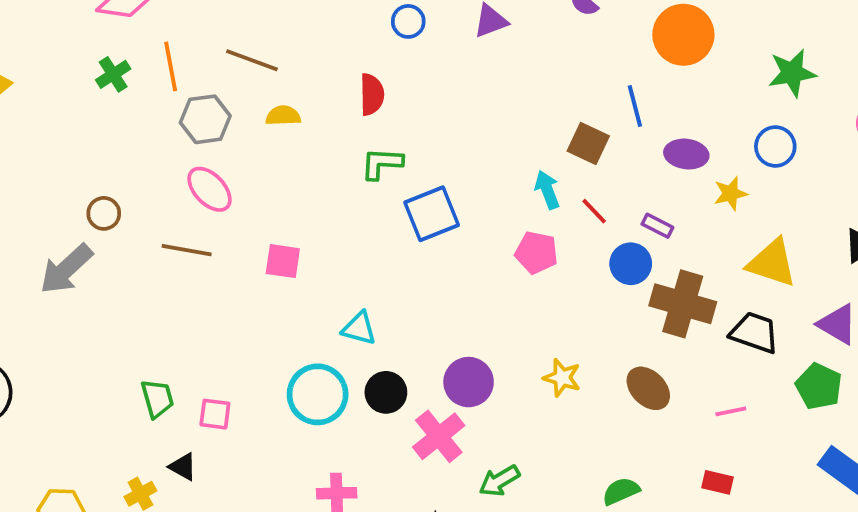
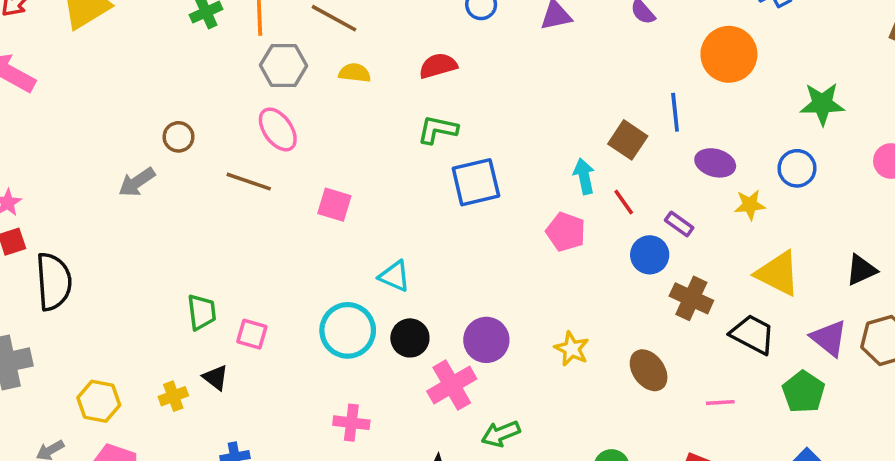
red semicircle: (372, 94) -> (438, 66), turned -114
gray arrow: (66, 269) -> (137, 182), size x0.7
brown cross: (683, 304) -> (691, 298), size x0.7

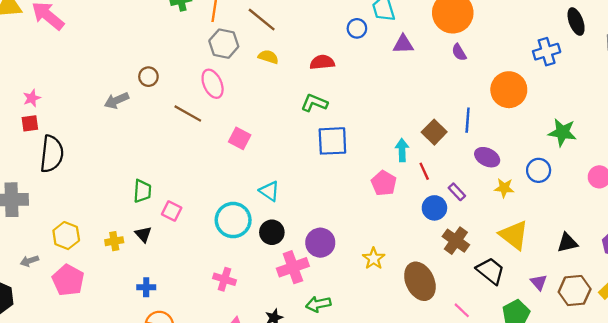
purple triangle: (829, 338) -> (539, 282), size x0.7
brown ellipse: (649, 370) -> (420, 281), size x1.4
pink line: (720, 402) -> (462, 310), turned 36

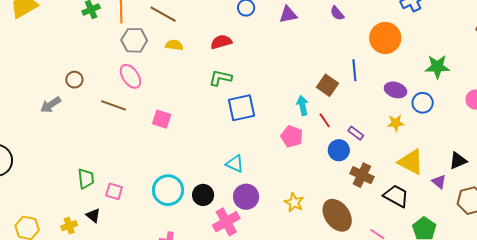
purple ellipse: (487, 157) -> (395, 90), moved
cyan triangle: (269, 191) -> (235, 164), moved
purple triangle: (539, 282) -> (439, 182), moved

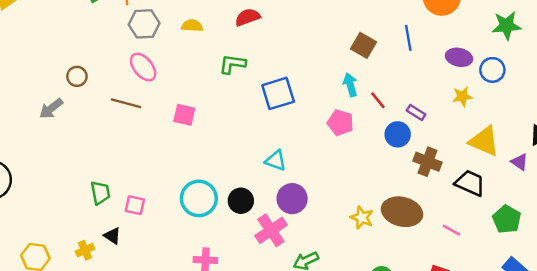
green L-shape: (220, 78) -> (232, 64), moved
brown square: (327, 85) -> (364, 45), moved
yellow star: (294, 202) -> (362, 218), moved
brown ellipse: (337, 215) -> (402, 212), turned -36

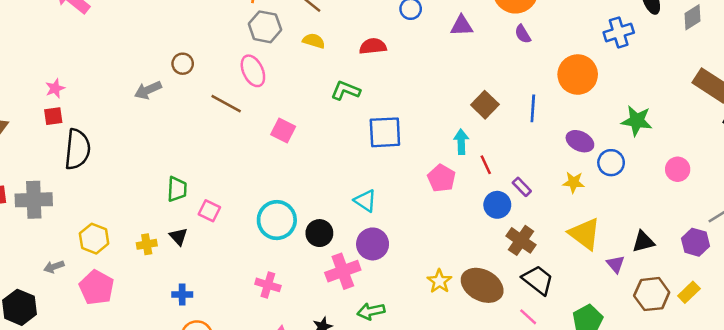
black trapezoid: (470, 183) -> (538, 280), moved

